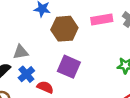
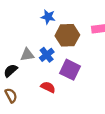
blue cross: (26, 74) -> (47, 55), moved

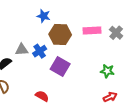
red semicircle: (48, 87) -> (42, 96), moved

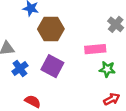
pink rectangle: (92, 30) -> (95, 49), moved
blue cross: (40, 51) -> (20, 68), moved

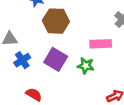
green star: (107, 69) -> (86, 66), moved

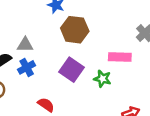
blue cross: (22, 60) -> (27, 67), moved

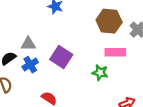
brown hexagon: (75, 30) -> (109, 21), moved
purple square: (72, 70) -> (61, 57), moved

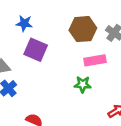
purple square: (61, 57) -> (36, 50), moved

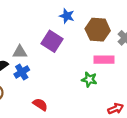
blue star: (24, 23) -> (67, 16), moved

